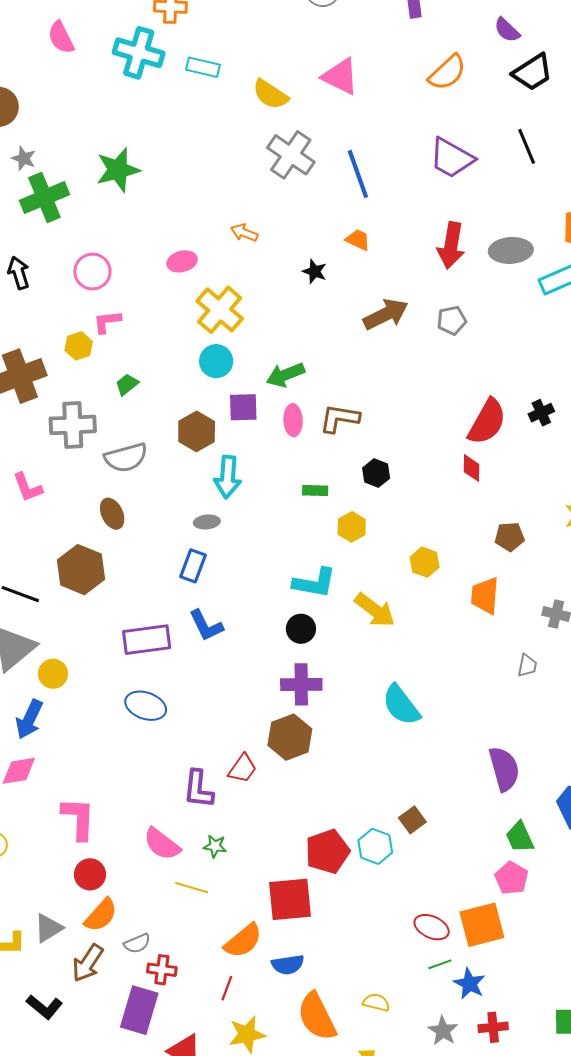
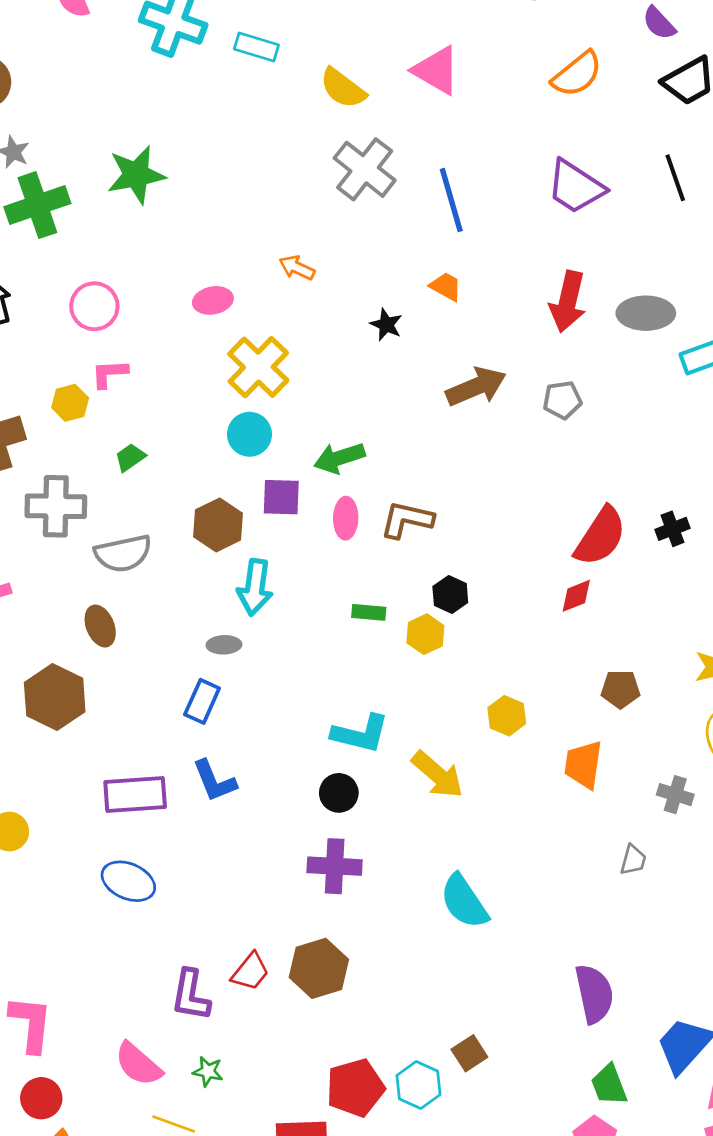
red diamond: (472, 468) -> (576, 596), turned 64
yellow hexagon: (352, 527) -> (425, 634), moved
brown hexagon: (290, 737) -> (319, 968), moved

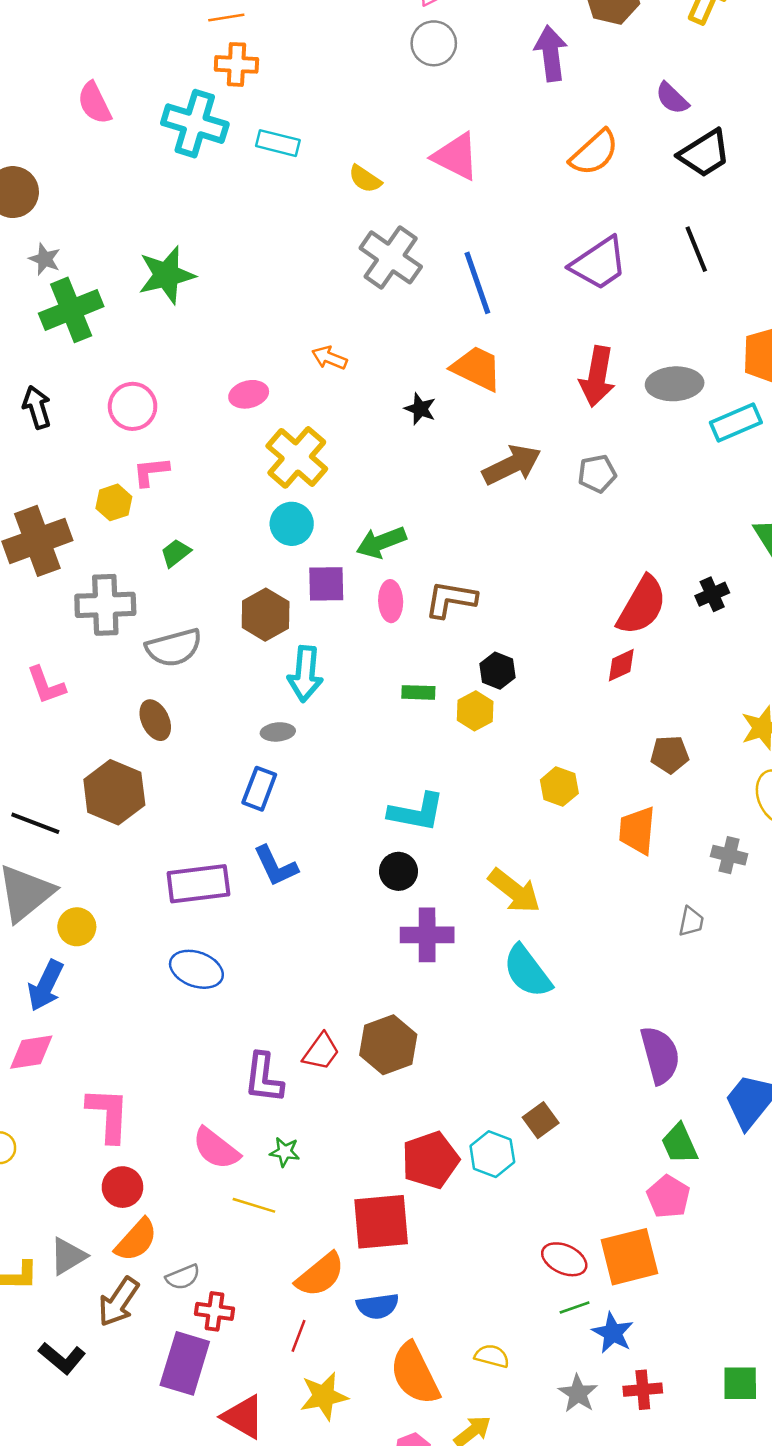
yellow semicircle: (343, 88) -> (365, 179), size x0.7
purple trapezoid: (576, 187) -> (599, 263), turned -64
orange trapezoid: (446, 287) -> (477, 368), size x1.6
yellow arrow: (437, 775) -> (514, 891), moved
purple cross: (335, 866) -> (427, 935), moved

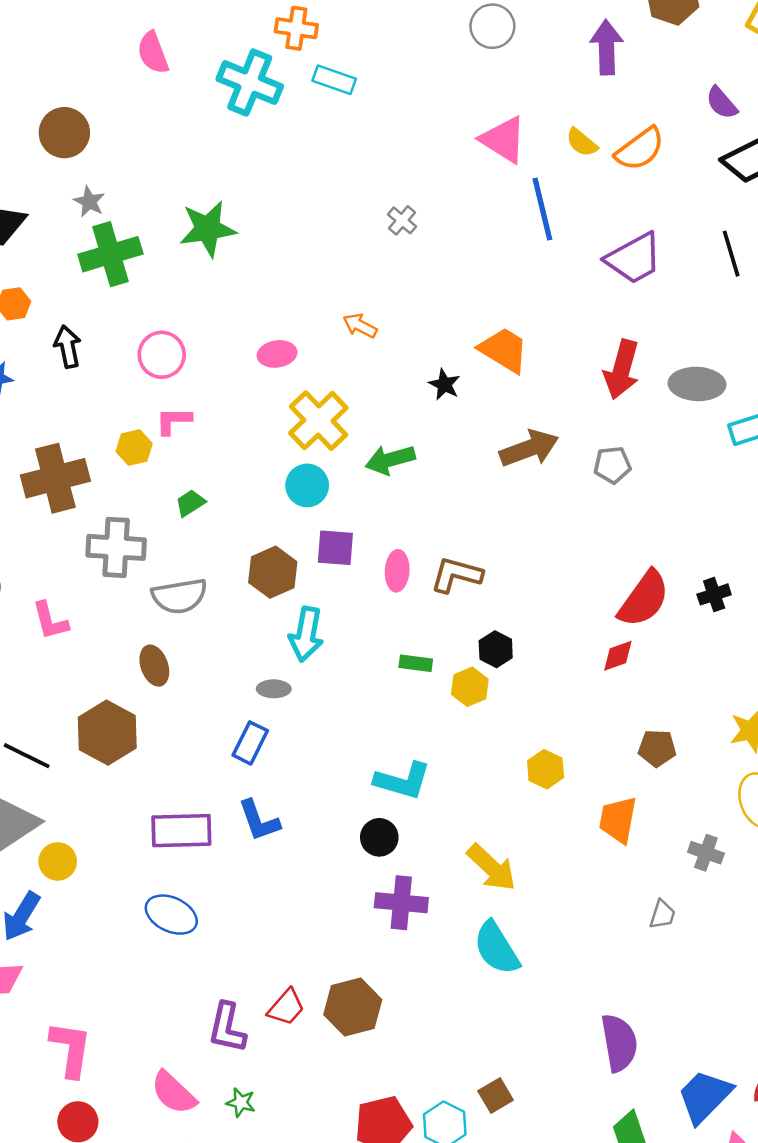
cyan rectangle: (278, 143) -> (334, 80), moved
yellow semicircle: (365, 179) -> (582, 142), moved
gray cross: (391, 257) -> (402, 220), moved, size x0.5
blue line: (477, 283) -> (542, 209), moved
green arrow: (381, 542) -> (390, 460), moved

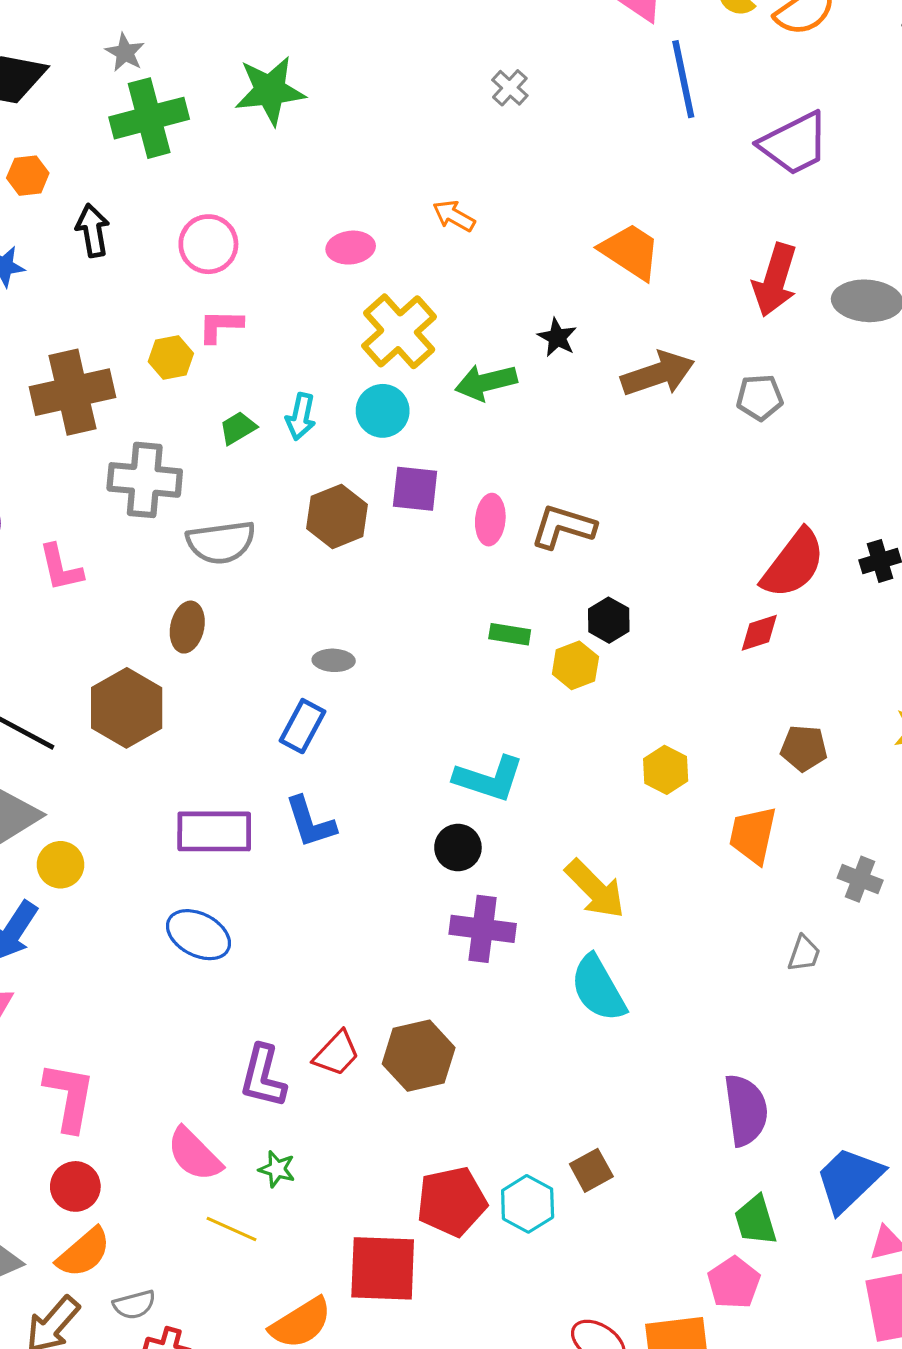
black star: (444, 384) -> (557, 337), moved
cyan arrow: (306, 634) -> (301, 417), moved, size x0.7
brown ellipse: (154, 666) -> (187, 627), turned 30

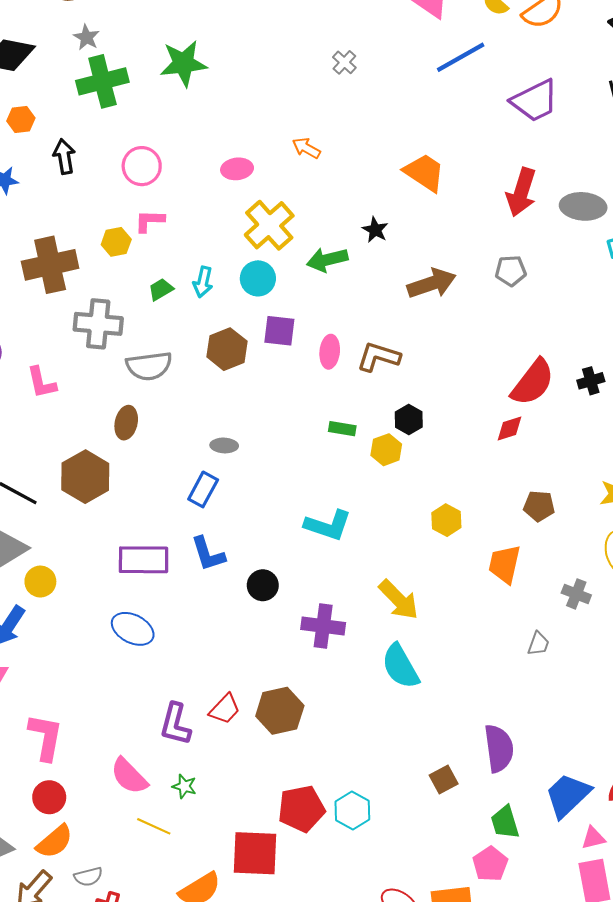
blue line: (683, 79) -> (461, 57), turned 72
brown arrow: (658, 374) -> (432, 283), moved
black circle: (458, 848) -> (263, 585), moved
brown square: (591, 1170) -> (444, 780), moved

